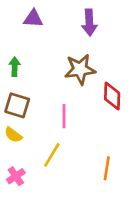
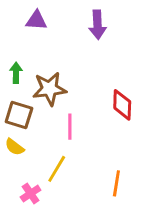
brown star: (80, 69) -> (49, 89), moved
pink cross: (16, 176) -> (31, 194), moved

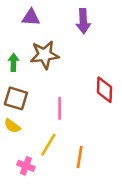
brown star: (49, 89) -> (45, 55), moved
orange line: (116, 183) -> (80, 157), moved
pink cross: (31, 194) -> (26, 166), turned -35

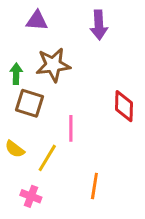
brown square: (16, 98) -> (29, 103), moved
yellow line: (48, 145) -> (47, 158), moved

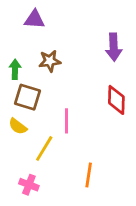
purple arrow: (99, 25) -> (114, 47), moved
brown star: (53, 65) -> (50, 61), size x0.7
yellow semicircle: (15, 149) -> (18, 126), moved

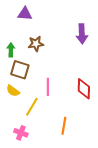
red diamond: (116, 100) -> (84, 89), moved

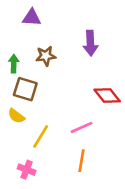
purple arrow: (82, 34) -> (90, 43), moved
pink line: (48, 87) -> (81, 127), moved, turned 66
red diamond: (84, 89) -> (107, 95), moved, turned -40

